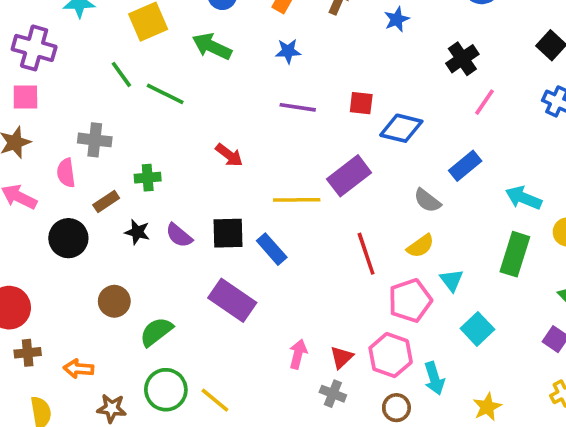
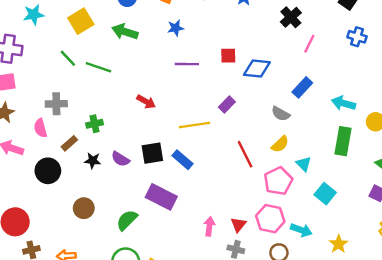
purple rectangle: (349, 176) -> (227, 104), size x0.6
green semicircle: (156, 332) -> (127, 220), moved
cyan arrow: (434, 378) -> (301, 230), turned -45

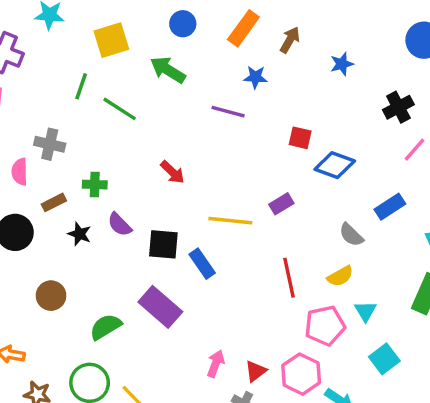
blue star: (176, 28) -> (255, 77), moved
green line: (68, 58) -> (81, 86), turned 48
purple line: (187, 64) -> (228, 112), moved
purple semicircle: (120, 159) -> (120, 224), moved

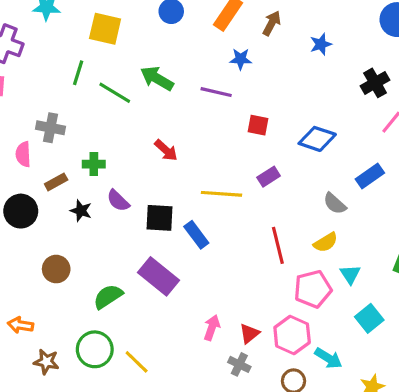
yellow square: (111, 40) -> (105, 29), turned 32
green arrow: (168, 70) -> (157, 78), moved
red square: (300, 138) -> (258, 125), moved

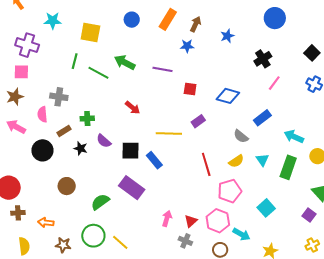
blue star: (241, 59) -> (187, 46), moved
cyan triangle: (350, 274) -> (262, 160), moved

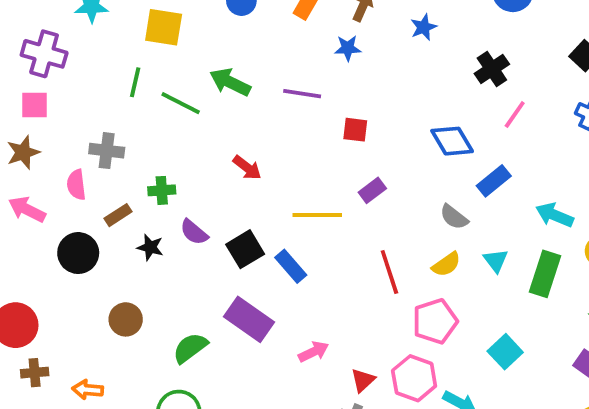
blue diamond: (228, 96) -> (452, 141), moved, turned 45
black square: (131, 151) -> (245, 249), turned -30
pink arrow: (167, 218) -> (314, 352), moved, turned 49

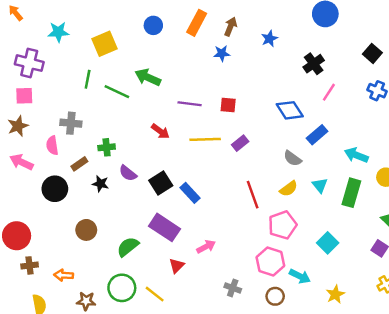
yellow square: (164, 27) -> (105, 44), turned -30
purple line: (302, 94) -> (190, 104), moved
yellow line: (317, 215) -> (205, 139), moved
red triangle: (363, 380) -> (177, 266), moved

